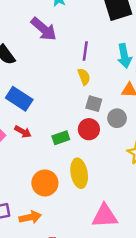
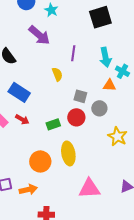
yellow semicircle: (84, 77) -> (57, 74), moved

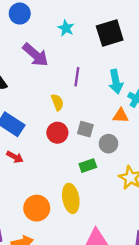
cyan star: (51, 10) -> (66, 28), moved
red circle: (76, 117) -> (57, 133), moved
green rectangle: (53, 124) -> (88, 166), moved

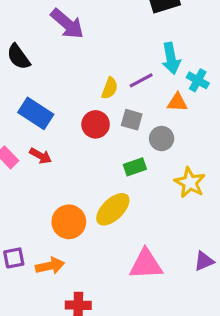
purple line: (77, 77) -> (141, 80), moved, turned 54
yellow semicircle: (57, 102) -> (110, 88), moved, turned 42
yellow ellipse: (71, 198) -> (113, 209), turned 56

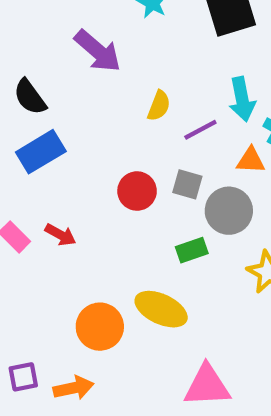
yellow semicircle: (110, 88) -> (159, 106), moved
blue rectangle: (36, 113) -> (41, 152), moved, turned -64
gray circle: (162, 139) -> (229, 211), size x1.4
yellow ellipse: (113, 209) -> (161, 309), turned 69

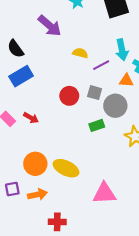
yellow semicircle: (159, 106) -> (80, 53), turned -96
yellow ellipse: (161, 309) -> (66, 168), moved
orange circle: (100, 327) -> (35, 164), moved

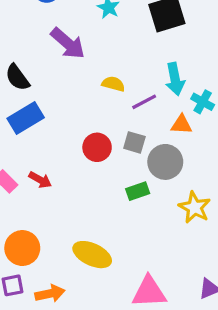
orange circle: (35, 164) -> (22, 248), moved

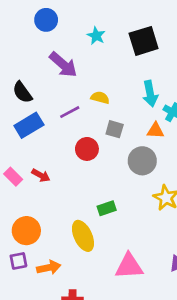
purple line: (144, 102) -> (70, 112), moved
gray square: (134, 142) -> (115, 129), moved
green rectangle: (138, 191) -> (107, 208), moved
yellow ellipse: (92, 255) -> (83, 236), turned 40

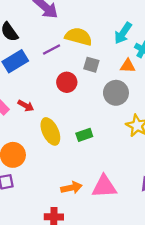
cyan arrow: (150, 94) -> (123, 33), turned 45
yellow semicircle: (100, 98) -> (78, 37), size x1.6
yellow ellipse: (83, 236) -> (50, 131), moved
orange arrow: (49, 267) -> (71, 188), moved

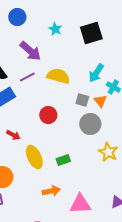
purple line: (52, 49) -> (27, 77), moved
gray square: (91, 65) -> (82, 100), moved
orange triangle: (128, 66) -> (100, 101), turned 48
orange arrow: (71, 188) -> (51, 191), moved

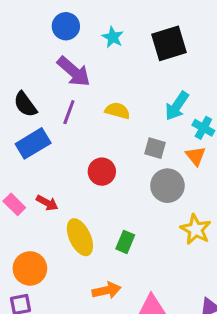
blue circle: (17, 17) -> (66, 26), moved
yellow semicircle: (58, 76) -> (117, 111), size x0.7
purple line: (27, 77) -> (69, 112), turned -42
orange triangle: (100, 101) -> (196, 156), moved
green rectangle: (63, 160) -> (125, 242), turned -48

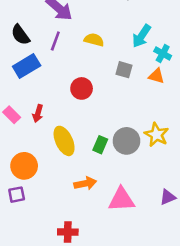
orange triangle: (196, 156) -> (156, 76), turned -35
gray circle: (167, 186) -> (126, 141), moved
red arrow: (47, 203) -> (38, 113), turned 77

